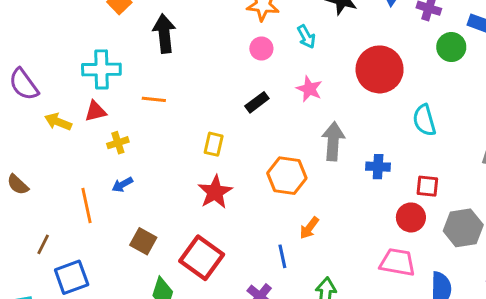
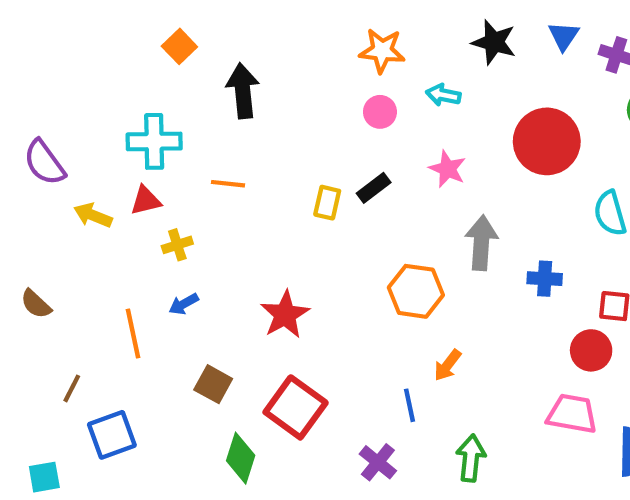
cyan arrow: (306, 37) -> (443, 95), turned 130
yellow rectangle: (214, 144) -> (327, 203), moved
red star: (215, 192) -> (285, 315), moved

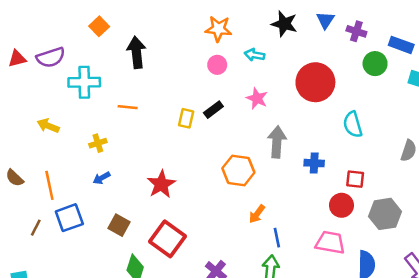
purple semicircle: (44, 163) -> (51, 57), moved, turned -72
red triangle: (146, 201) -> (17, 59), moved
orange line: (133, 334) -> (49, 185), moved
blue line: (410, 405) -> (277, 238), moved
blue square: (112, 435) -> (69, 218), moved

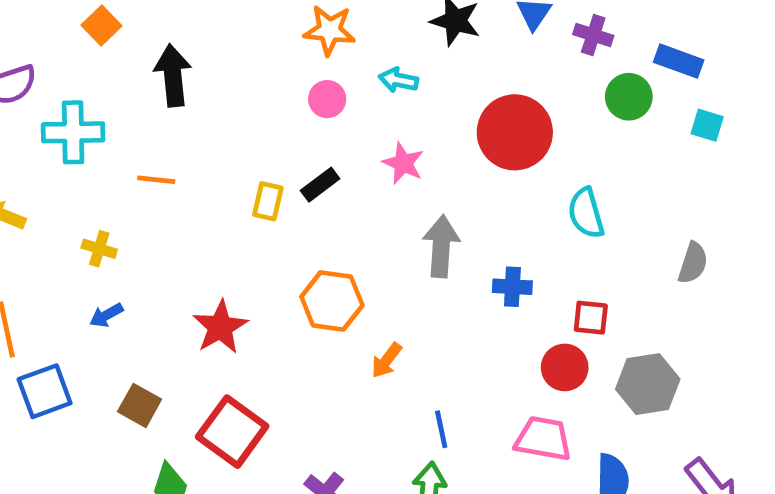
yellow cross: (98, 143) -> (99, 249), turned 35
orange hexagon: (238, 170) -> (332, 301), moved
orange arrow: (257, 214) -> (387, 360), moved

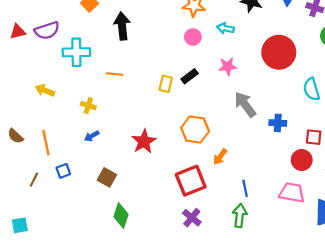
pink star: (403, 163) -> (228, 66), turned -30
gray arrow: (441, 246) -> (245, 104), turned -40
blue square: (45, 391) -> (63, 171), size x0.6
red square: (232, 432) -> (191, 181), moved, turned 32

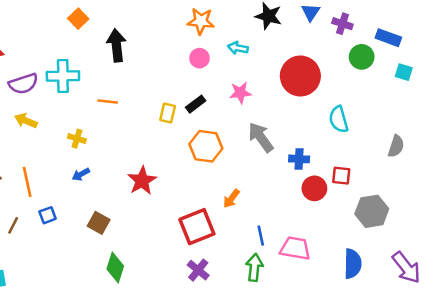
purple semicircle: (47, 30) -> (23, 84), moved
orange hexagon: (195, 130) -> (206, 146), moved
red circle: (302, 160) -> (314, 188), moved
pink trapezoid: (292, 193) -> (295, 248), moved

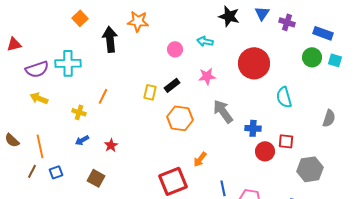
orange star: (201, 21) -> (138, 21), moved
green circle: (362, 57) -> (312, 57), moved
orange line: (108, 102) -> (103, 96), moved, turned -70
red star: (142, 181) -> (111, 145), moved, size x0.6
brown line: (13, 225) -> (32, 171), moved

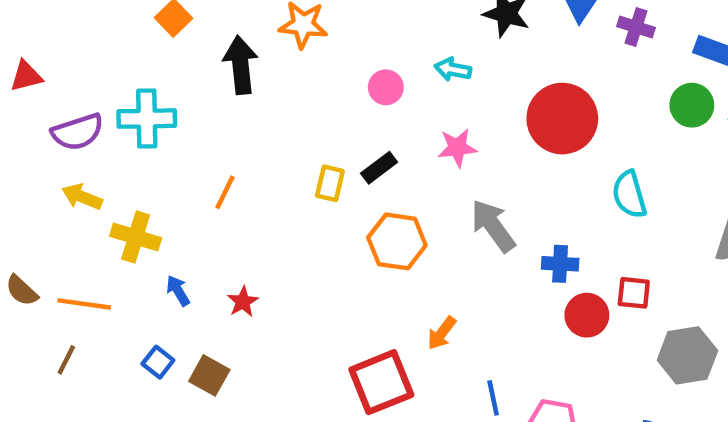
yellow cross: (79, 112) -> (136, 237), moved, size x1.5
blue arrow: (82, 140) -> (178, 291), turned 88
orange line: (40, 146) -> (84, 304), turned -70
blue square: (56, 172) -> (158, 362), moved, turned -32

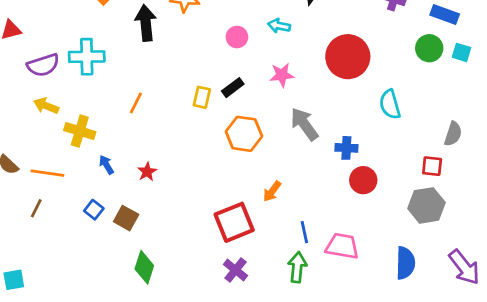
red square: (634, 293) -> (432, 166), moved

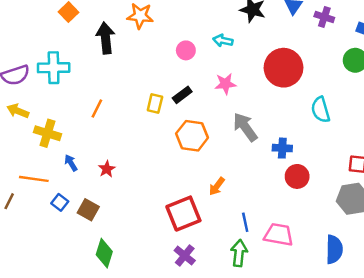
orange line: (47, 173) -> (34, 179), moved

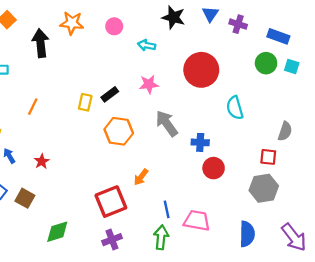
pink circle: (186, 50) -> (114, 26), moved
green diamond: (104, 253) -> (57, 232), moved, turned 55
purple cross: (185, 256) -> (112, 240), turned 30

